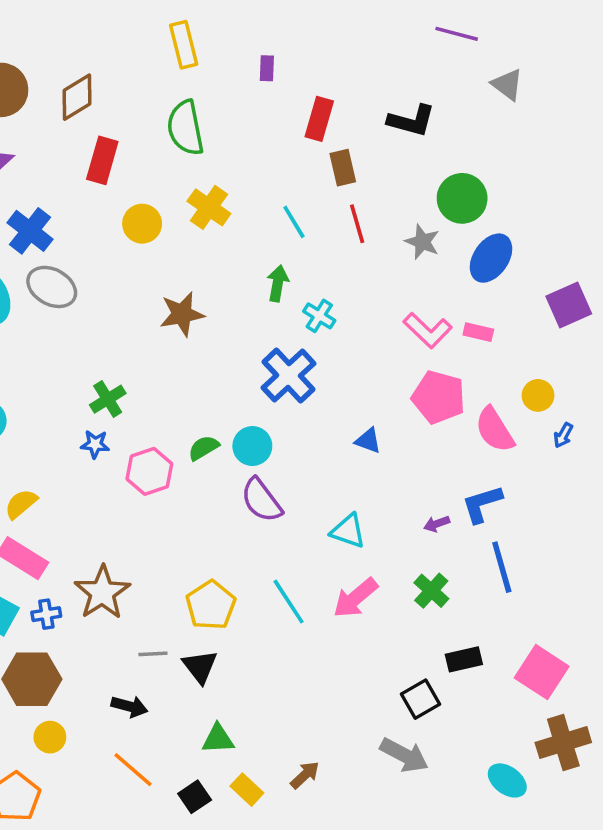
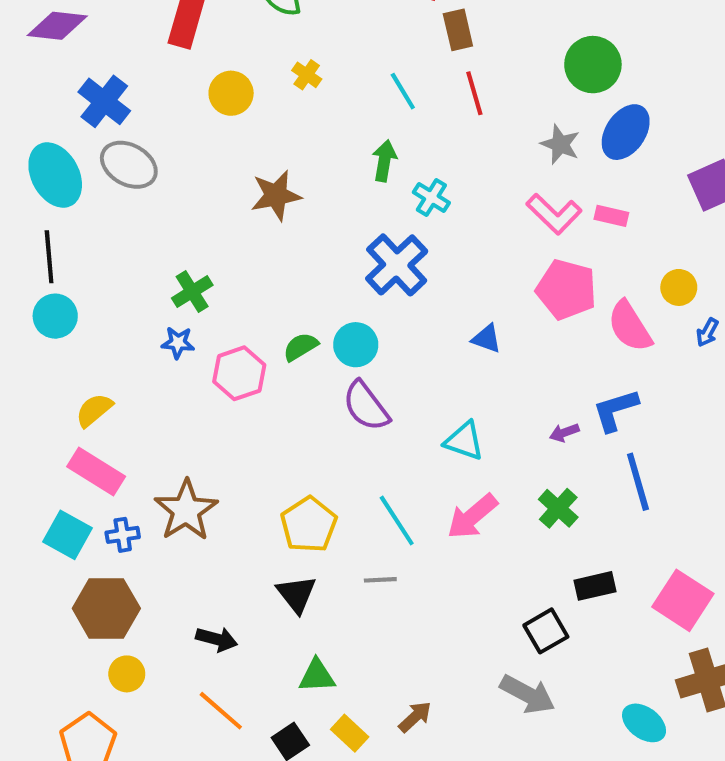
yellow cross: (209, 207) -> (307, 75), size x0.6
gray star: (422, 242) -> (560, 144), moved
gray line: (153, 654) -> (380, 580), moved

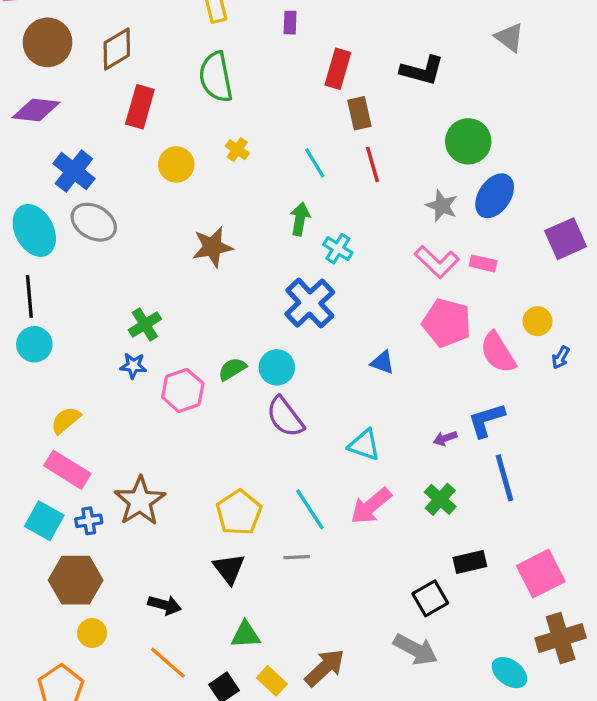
pink square: (683, 600) -> (541, 574), turned 30
brown arrow: (415, 717) -> (325, 668), size x1.5

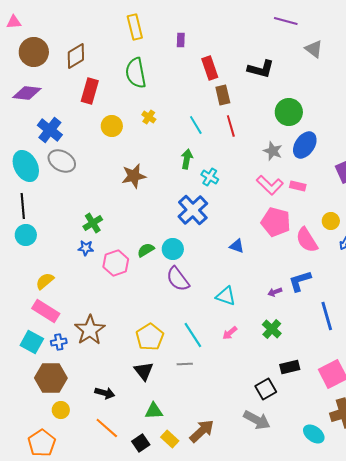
red rectangle: (338, 69) -> (210, 68), turned -35
blue line: (505, 478) -> (327, 316), moved
pink arrow: (371, 506) -> (230, 333), size x0.6

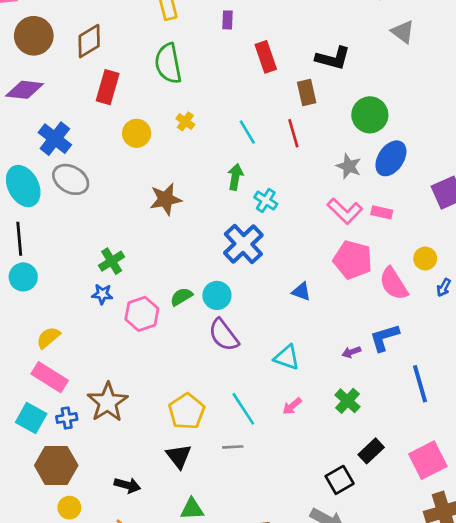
brown rectangle: (223, 95) -> (307, 92), moved
black rectangle: (290, 367) -> (371, 451), turned -30

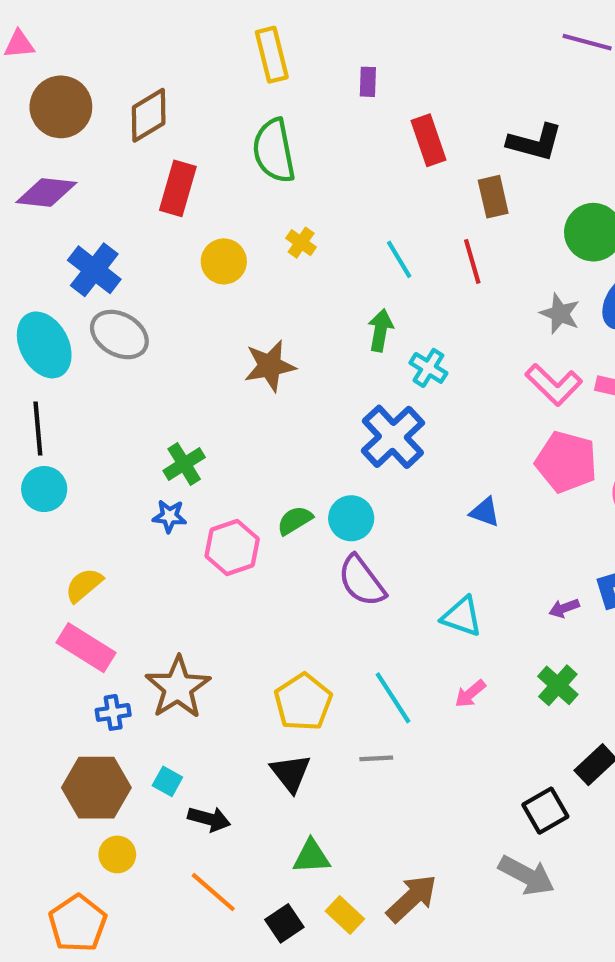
cyan square: (31, 418) -> (167, 781), moved, size x0.6

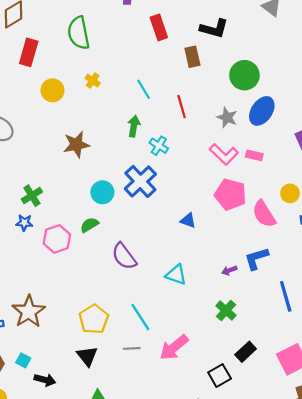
red line: (472, 261) -> (182, 107), moved
cyan circle: (351, 518) -> (102, 192), moved
pink arrow: (470, 694) -> (174, 347), moved, size x1.8

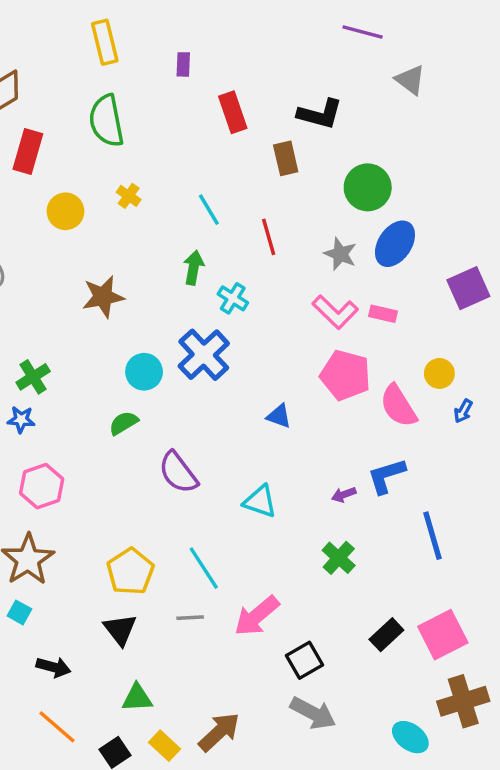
pink hexagon: (57, 239) -> (42, 486), moved
black rectangle: (246, 352) -> (386, 635), moved
cyan square: (23, 360) -> (19, 612), moved
black square: (220, 376) -> (304, 660), moved

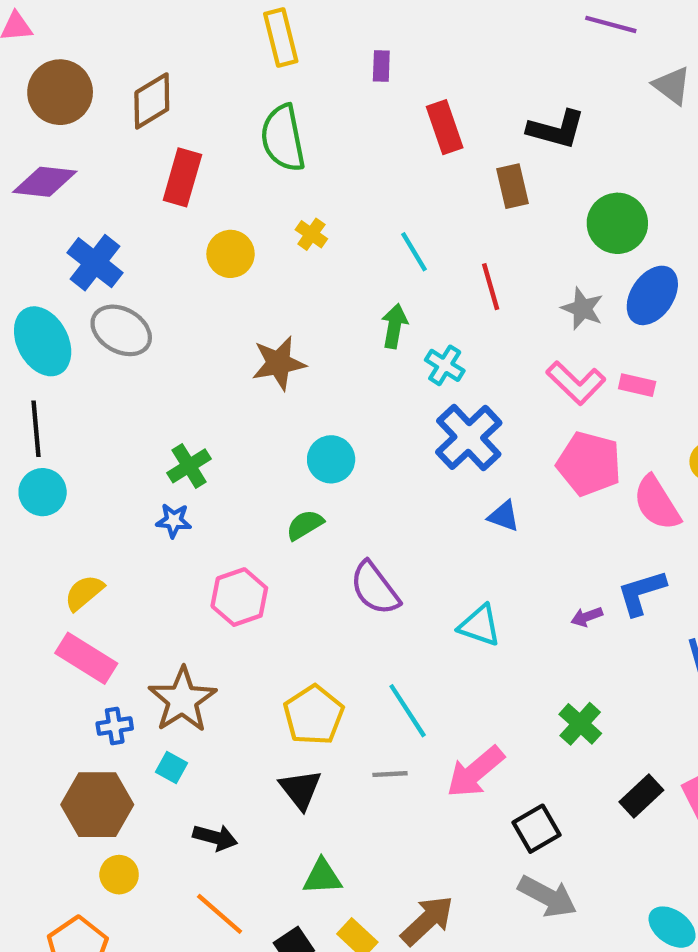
blue cross: (204, 355) -> (469, 437), moved
pink hexagon: (42, 486) -> (239, 597), moved
green cross: (339, 558) -> (580, 724), moved

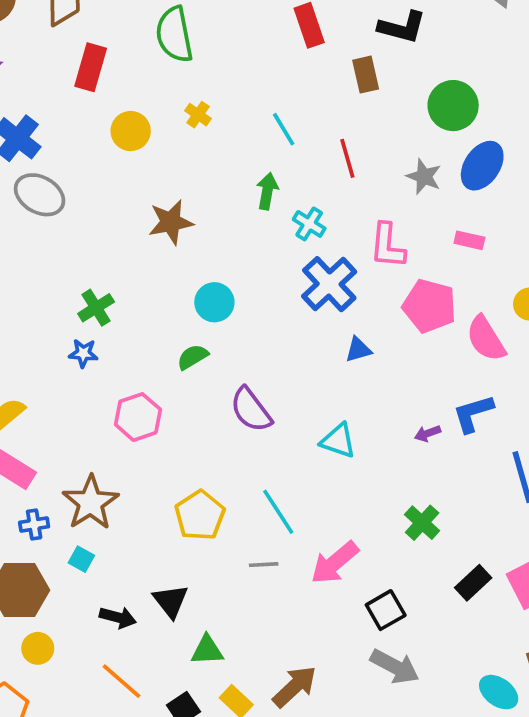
pink L-shape: (576, 383) -> (387, 246), moved, turned 51
blue triangle: (504, 516) -> (358, 350), turned -36
black triangle: (300, 789) -> (171, 601), moved

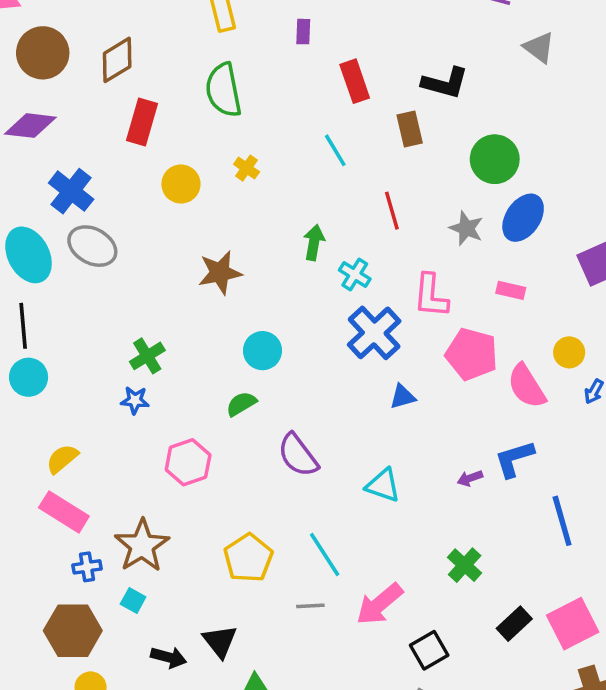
cyan line: (284, 129) -> (335, 150), moved

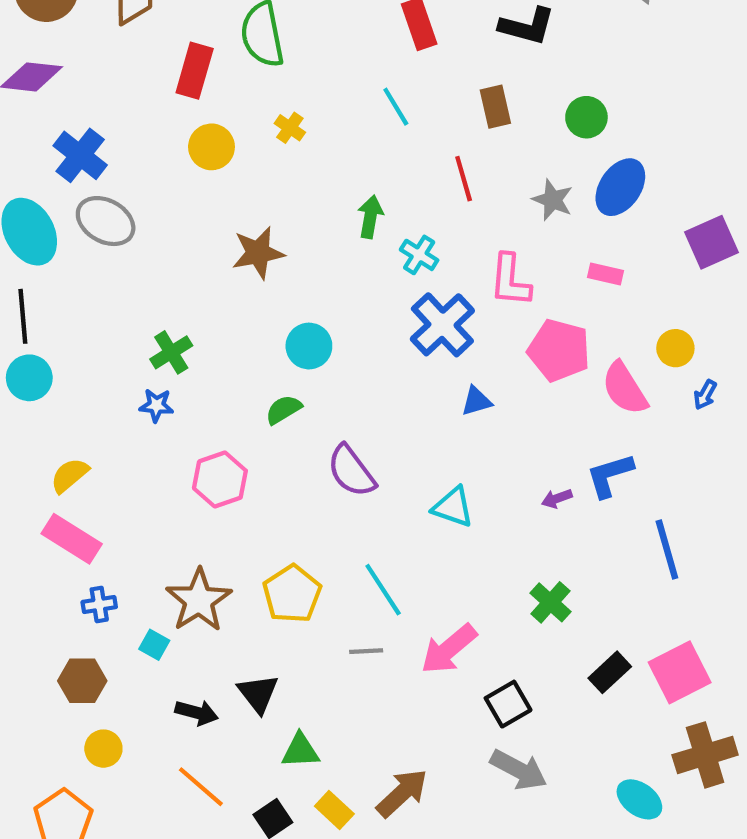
red rectangle: (142, 122) -> (195, 71), moved
brown rectangle: (410, 129) -> (495, 107), moved
green circle: (495, 159) -> (586, 117), size x0.7
brown star: (142, 546) -> (199, 600), moved
brown hexagon: (73, 631) -> (82, 681), size x0.7

